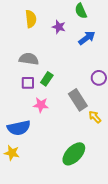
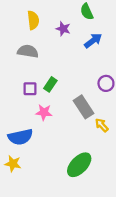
gray semicircle: (29, 59) -> (28, 51), moved

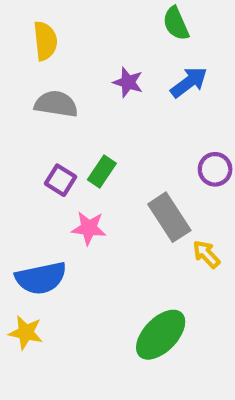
yellow semicircle: (33, 20) -> (45, 41), moved
purple star: (63, 29) -> (128, 82), moved
purple square: (30, 89) -> (61, 180), turned 32

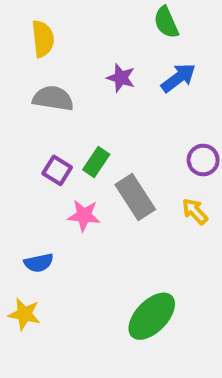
gray rectangle: (169, 217) -> (135, 197), moved
yellow arrow: (206, 254) -> (195, 211), moved
blue semicircle: (41, 278) -> (39, 263), size x0.6

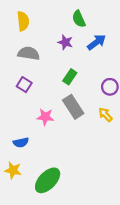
green semicircle: (166, 22) -> (79, 19), moved
green rectangle: (96, 162) -> (70, 77), moved
purple square: (57, 170) -> (24, 85), moved
green ellipse: (152, 316) -> (48, 180), moved

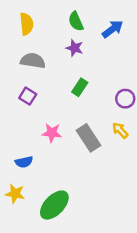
green semicircle: (79, 19) -> (76, 21), moved
blue arrow: (97, 42) -> (113, 29), moved
gray rectangle: (73, 107) -> (89, 138), moved

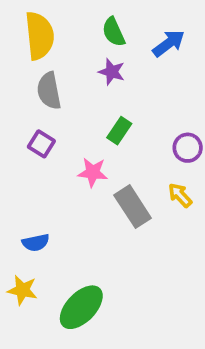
yellow semicircle: (26, 24) -> (40, 36), size x1.4
gray semicircle: (33, 61) -> (49, 91), turned -110
pink star: (52, 133) -> (93, 172), moved

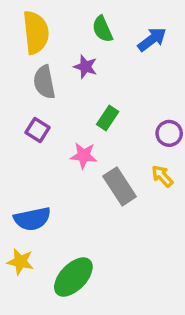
purple star: (112, 72) -> (85, 67), moved
blue semicircle: (36, 243) -> (32, 219), size x1.5

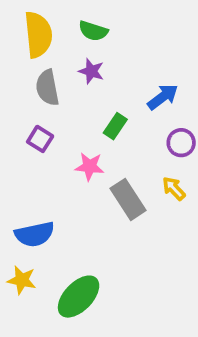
green semicircle: (102, 29) -> (93, 31), moved, turned -48
blue arrow: (152, 39) -> (163, 97), moved

